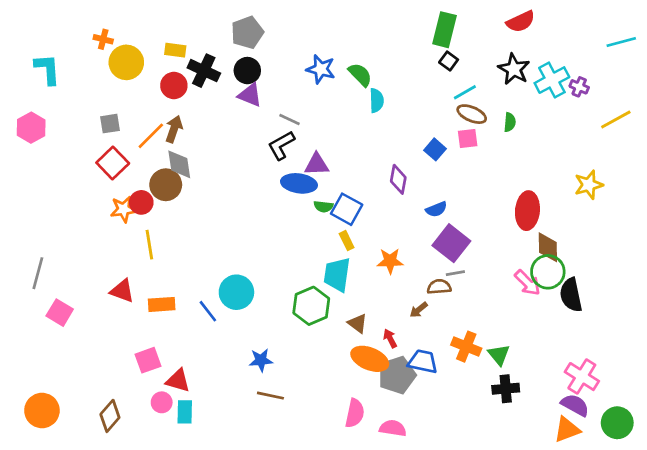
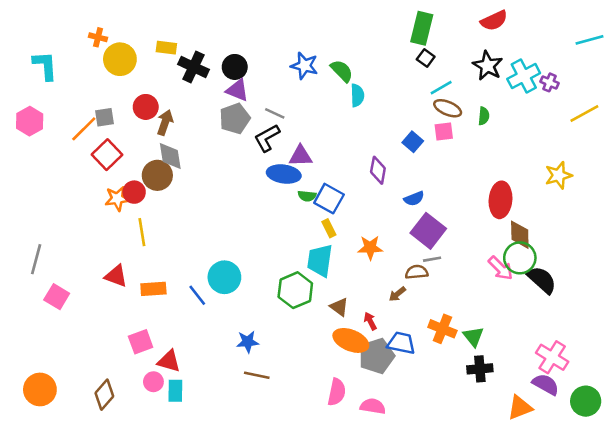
gray pentagon: (247, 32) -> (235, 119), moved
red circle: (174, 85) -> (146, 107), moved
orange line: (151, 136) -> (84, 129), moved
black semicircle: (571, 295) -> (542, 280), turned 144
orange triangle: (567, 430) -> (520, 408), moved

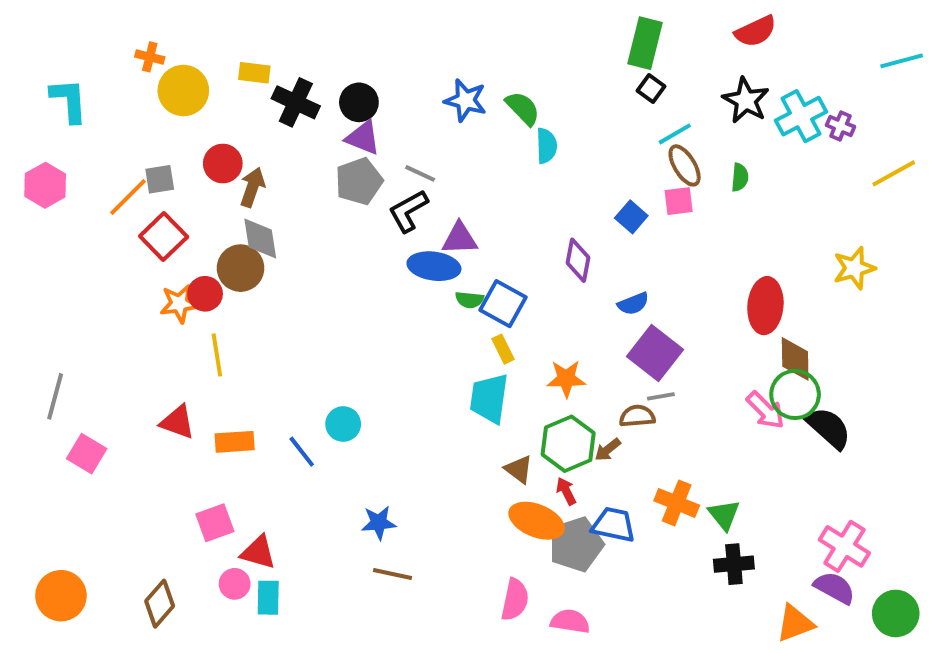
brown ellipse: (448, 108) -> (685, 165), turned 36
cyan circle: (224, 277) -> (343, 424), size x0.7
green hexagon: (295, 290) -> (568, 444), moved

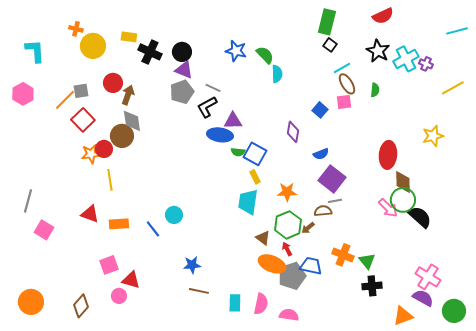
cyan rectangle: (268, 598) -> (235, 303), moved

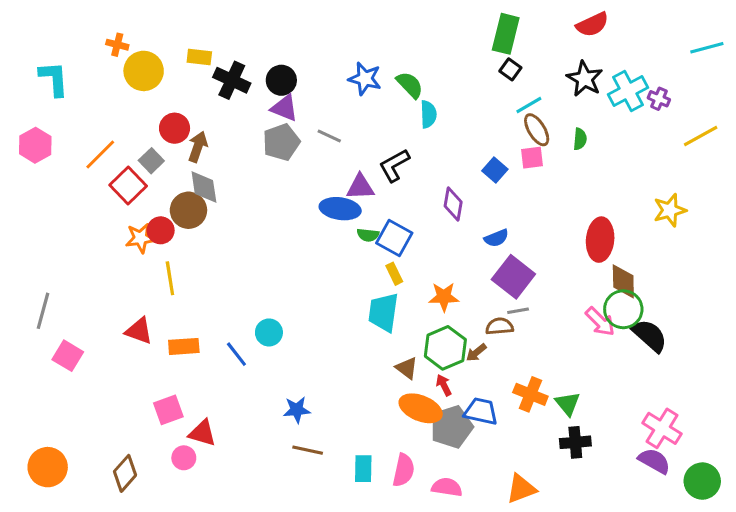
gray square: (81, 91) -> (151, 161), moved, turned -35
black L-shape: (207, 107) -> (394, 165), moved
orange triangle: (403, 316) -> (521, 489), moved

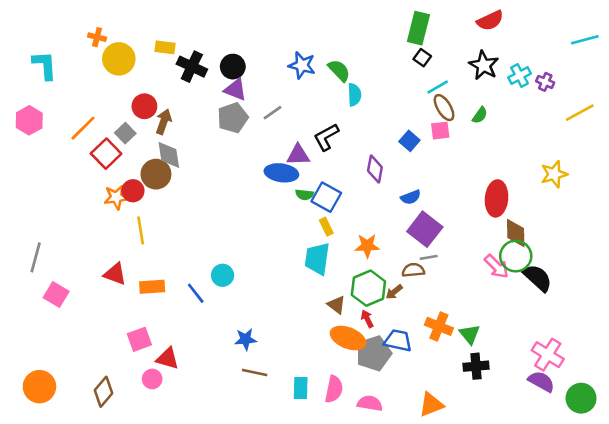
cyan cross: (628, 91) -> (520, 76), size x0.7
gray line: (329, 136) -> (272, 113), turned -60
green semicircle: (580, 139) -> (480, 115), turned 30

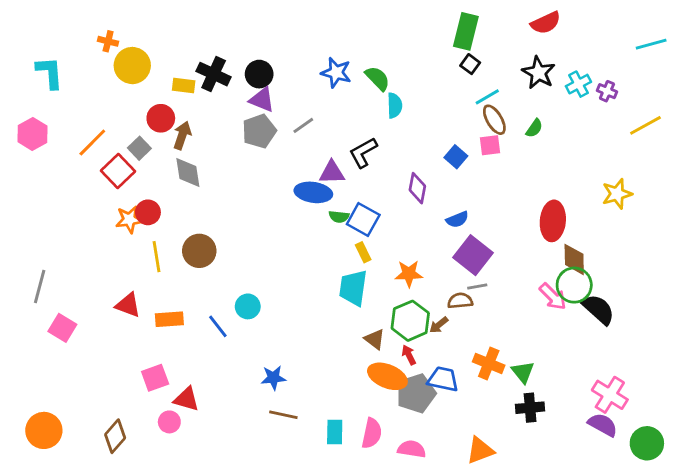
yellow rectangle: (165, 47) -> (184, 85), moved
brown circle: (156, 174) -> (199, 251), moved

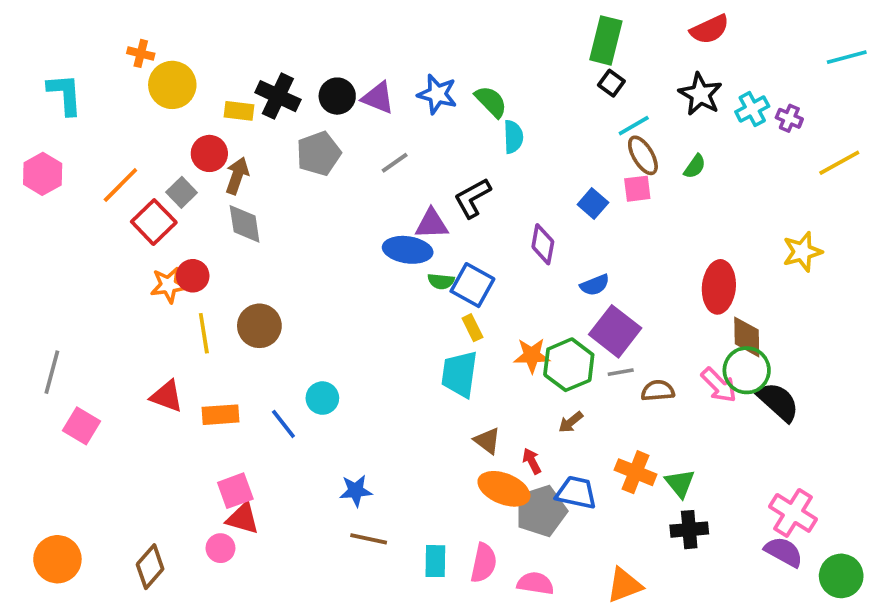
purple triangle: (262, 100) -> (378, 98), moved
gray pentagon: (259, 131) -> (319, 153), moved
brown semicircle: (460, 301) -> (658, 391), moved
green hexagon: (410, 321) -> (569, 365), moved
pink square: (155, 378) -> (235, 491), moved

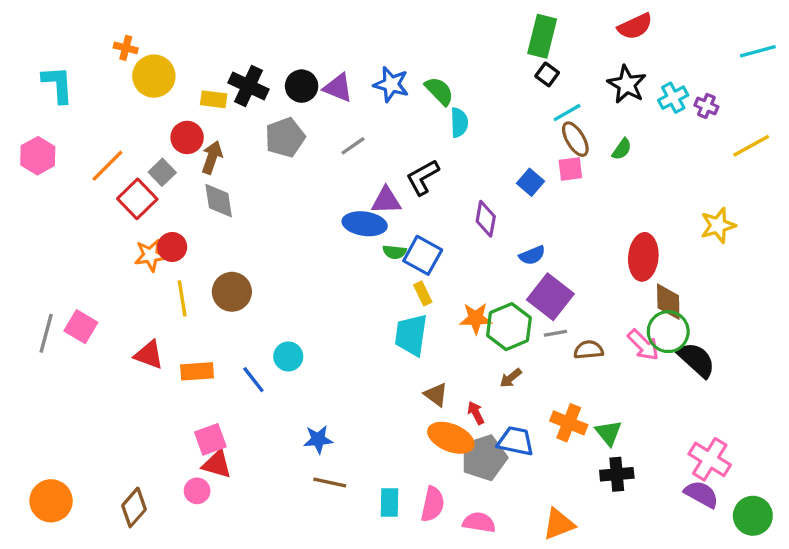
pink square: (82, 426) -> (81, 327), moved

